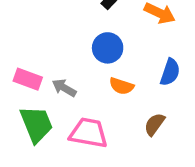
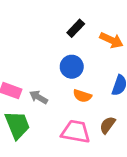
pink trapezoid: (89, 133) -> (76, 132), moved

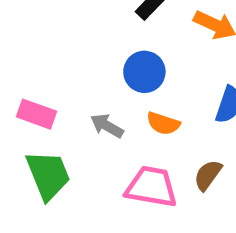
gray arrow: (39, 97) -> (107, 126), moved

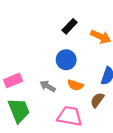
pink rectangle: (36, 114) -> (13, 80), turned -42
brown semicircle: (208, 175) -> (97, 100), moved

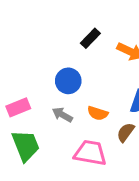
blue circle: (66, 60) -> (68, 81), moved

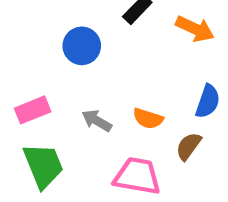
blue circle: (68, 81) -> (82, 46), moved

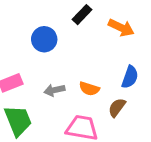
gray arrow: (97, 121) -> (54, 90), turned -42

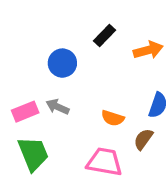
orange arrow: (121, 28) -> (148, 50), turned -40
gray arrow: (54, 90) -> (58, 107), moved, turned 36

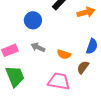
gray arrow: (58, 107) -> (38, 47), moved

